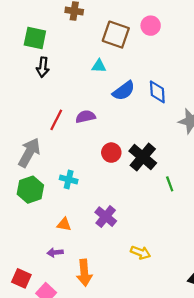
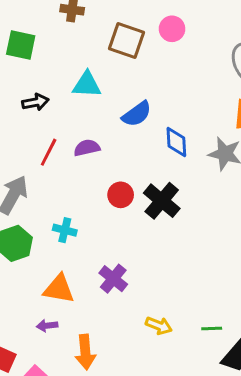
cyan triangle: (99, 66) -> (87, 85), moved, size x1.5
black arrow: (43, 67) -> (35, 102), moved, turned -108
blue diamond: (157, 92) -> (176, 142), moved
green line: (170, 184) -> (212, 329), moved, turned -72
orange triangle: (64, 224) -> (59, 289), size x1.6

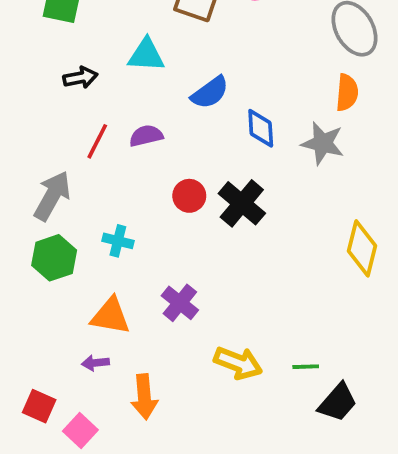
yellow arrow: (159, 326) -> (238, 363), size x1.4

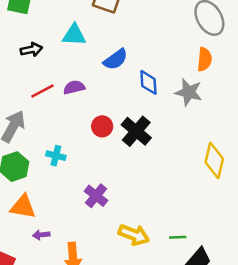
red line: (97, 141) -> (42, 91), turned 35
orange triangle: (110, 316) -> (23, 207), moved

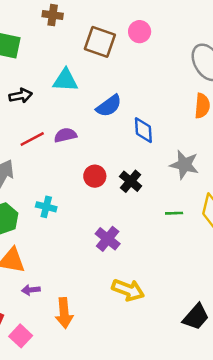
gray star: (189, 92) -> (184, 165), moved
black cross: (136, 131) -> (131, 181), size x0.7
purple cross: (96, 196) -> (108, 239), moved
green line: (178, 237) -> (174, 213), moved

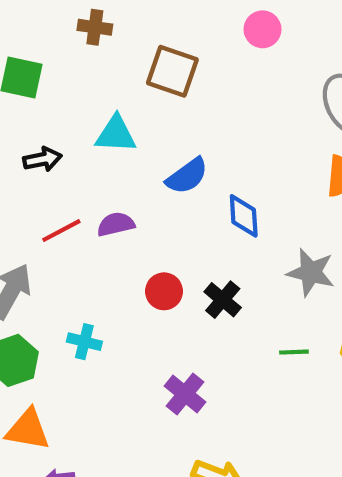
pink circle: (140, 32) -> (263, 29), moved

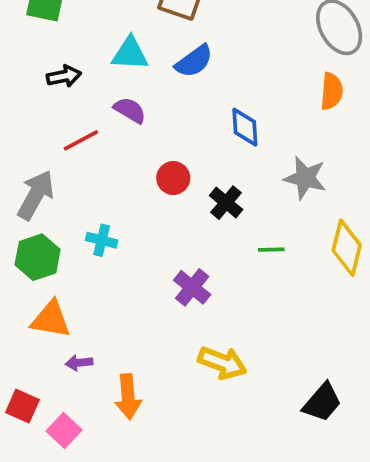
blue semicircle: (187, 176) -> (194, 61), moved
purple semicircle: (116, 224) -> (130, 110), moved, turned 44
red circle: (164, 291) -> (173, 178), moved
green line: (294, 352) -> (271, 250), moved

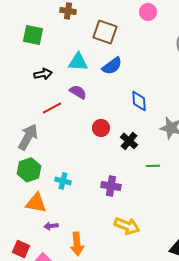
cyan cross: (102, 240) -> (63, 181), moved
purple cross: (192, 287) -> (111, 186), turned -30

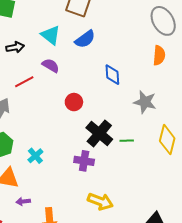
cyan triangle: (78, 62) -> (51, 35), turned 35
black cross: (129, 141) -> (99, 133), moved, size x1.5
cyan cross: (63, 181) -> (35, 156), turned 35

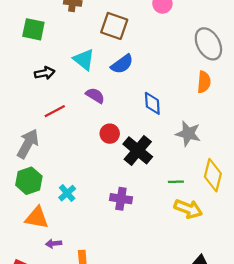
purple semicircle: (51, 66) -> (95, 95), moved
black cross: (99, 133) -> (138, 150), moved
green line: (127, 141) -> (176, 182), moved
yellow arrow: (100, 201) -> (188, 209), moved

